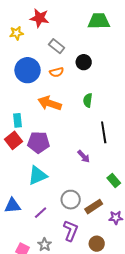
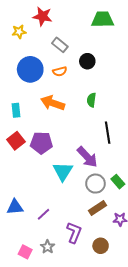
cyan rectangle: (17, 120) -> (16, 110), moved
purple arrow: (84, 156) -> (87, 157), size x1.6
cyan triangle: (38, 175) -> (63, 171), moved, turned -35
gray circle: (71, 200) -> (95, 184), moved

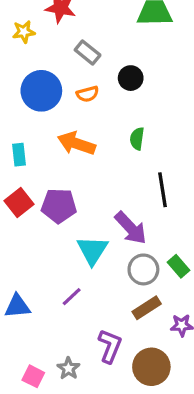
purple line: (43, 214) -> (72, 297), moved
brown circle: (101, 246) -> (151, 367), size x1.5

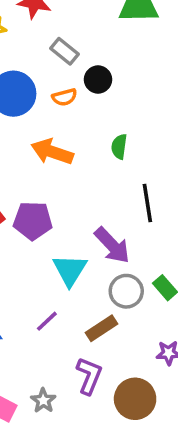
black circle: (131, 78) -> (98, 79), moved
brown rectangle: (147, 308) -> (102, 328), moved

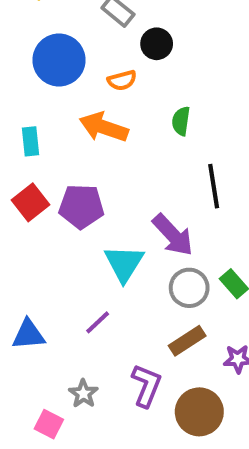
orange semicircle: (64, 97) -> (122, 80), moved
brown rectangle: (102, 328) -> (187, 341), moved
gray star: (43, 401) -> (83, 394), moved

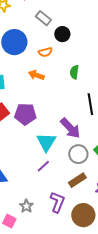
orange arrow: (104, 127) -> (36, 75), size x0.7
purple line: (98, 322) -> (43, 166), moved

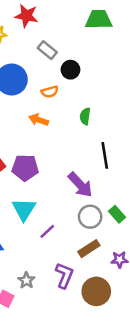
cyan triangle: (46, 142) -> (24, 209), moved

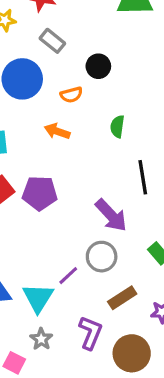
gray rectangle: (47, 50) -> (52, 41), moved
cyan triangle: (24, 209) -> (38, 298), moved
gray circle: (90, 217) -> (102, 257), moved

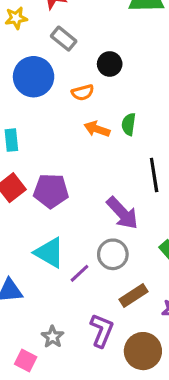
orange arrow: (57, 131) -> (97, 129), moved
cyan triangle: (38, 298) -> (49, 253), moved, turned -32

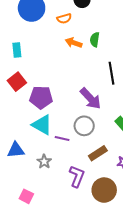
purple pentagon: (51, 191) -> (41, 97), moved
purple line: (80, 273) -> (62, 138), turned 56
gray star: (53, 337) -> (44, 162), moved

